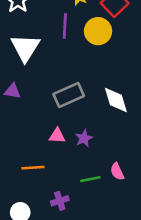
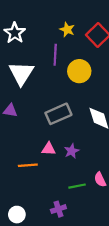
yellow circle: (98, 31) -> (79, 71), moved
orange line: (33, 168) -> (28, 165), moved
purple cross: (60, 201) -> (58, 209), moved

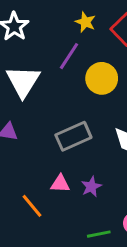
purple line: (55, 55) -> (69, 56), turned 30
orange line: (28, 165) -> (32, 206), turned 54

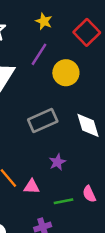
yellow star: (85, 22) -> (44, 21), moved
pink triangle: (60, 184) -> (32, 187), moved

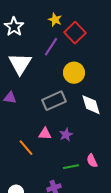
red square: (87, 32) -> (75, 33), moved
yellow circle: (66, 73) -> (74, 73), moved
pink triangle: (32, 187) -> (45, 134), moved

